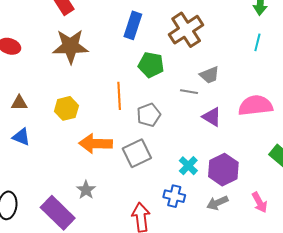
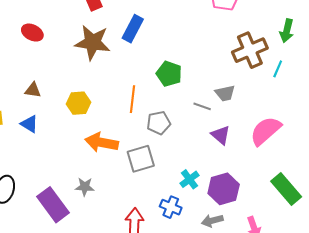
blue rectangle: (133, 25) -> (133, 29), moved
brown cross: (186, 30) -> (250, 50), moved
pink semicircle: (255, 106) -> (265, 131), turned -44
gray star: (86, 190) -> (85, 187), turned 30

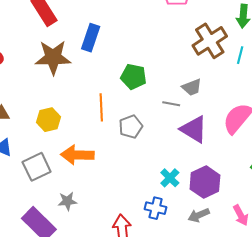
purple triangle: (221, 135) -> (194, 129), size x1.4
gray square: (141, 159) -> (37, 167), moved

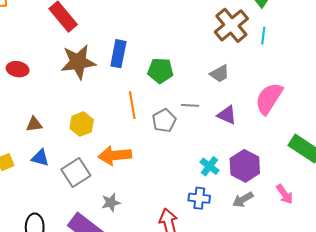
blue rectangle: (91, 38) -> (118, 54), moved
gray line: (171, 104) -> (190, 105), moved
purple triangle: (194, 129) -> (227, 115), size x0.7

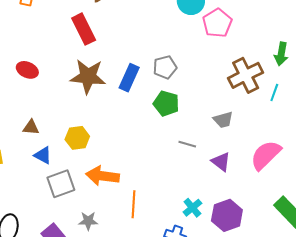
orange line: (132, 105) -> (134, 204), moved
gray pentagon: (164, 121) -> (165, 67), moved
blue triangle: (40, 158) -> (43, 155), moved

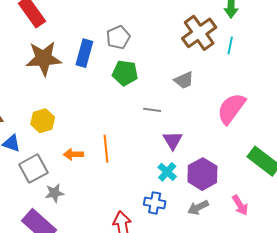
purple triangle: (221, 162) -> (173, 140), moved, turned 30
orange arrow: (103, 176) -> (73, 154), size x0.6
orange line: (134, 204) -> (106, 149), moved
gray star: (88, 221) -> (54, 193), moved

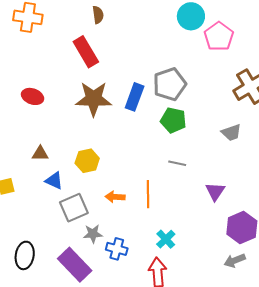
gray pentagon: (118, 37) -> (170, 84), size x1.4
gray line: (152, 110) -> (177, 163), moved
cyan cross: (167, 172) -> (166, 239), moved
blue cross: (155, 203) -> (117, 249), moved

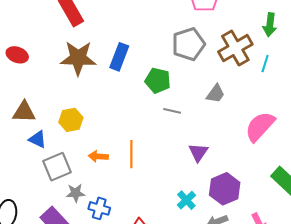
gray pentagon: (170, 84) -> (188, 44), moved
gray trapezoid: (231, 133) -> (215, 94), turned -35
brown triangle: (40, 154) -> (24, 112), size x1.4
gray line: (177, 163) -> (172, 111), moved
cyan cross: (166, 239) -> (186, 200), moved

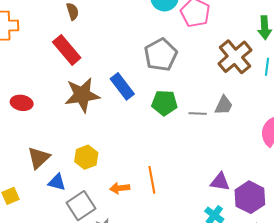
gray pentagon: (188, 44) -> (161, 55), moved
blue rectangle: (119, 57) -> (122, 86), turned -48
gray line: (172, 111) -> (198, 114), moved
brown triangle: (24, 112) -> (39, 158), turned -35
purple triangle: (198, 152) -> (220, 182), moved, turned -45

